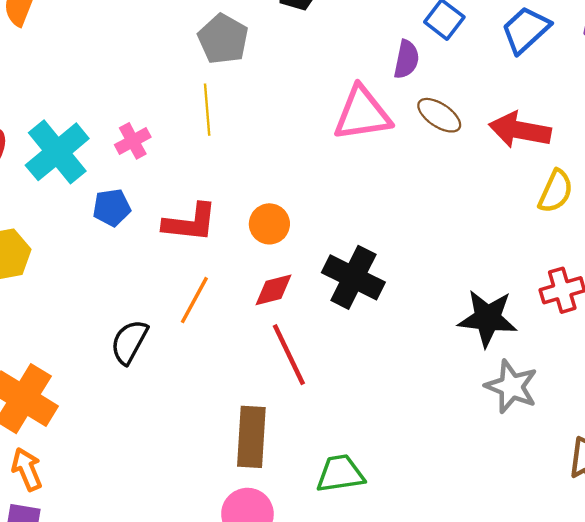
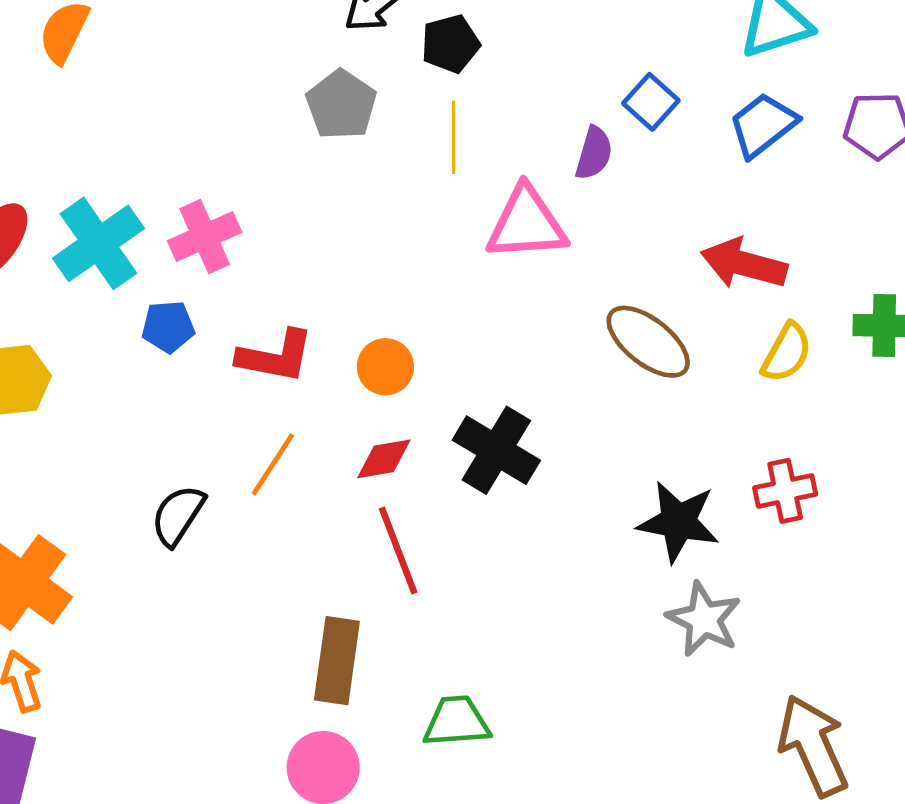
yellow line: (207, 110) -> (454, 137), moved
brown ellipse: (439, 115) -> (648, 342), moved, size x1.4
pink cross: (133, 141) -> (205, 237), size x1.4

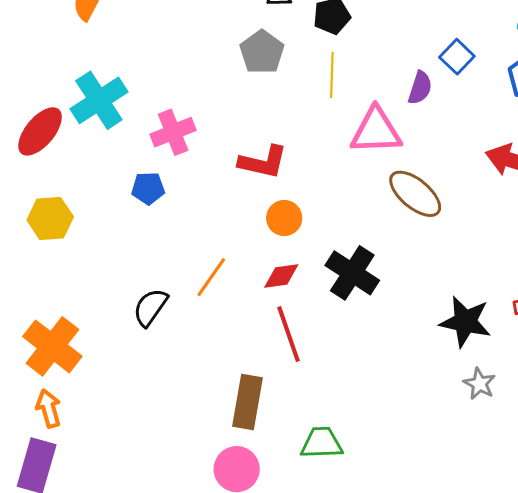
cyan cross: (98, 243) -> (99, 100), moved
brown ellipse: (648, 342) -> (415, 194), moved
red L-shape: (276, 356) -> (263, 162), moved
gray star: (704, 619) -> (479, 384), size x0.7

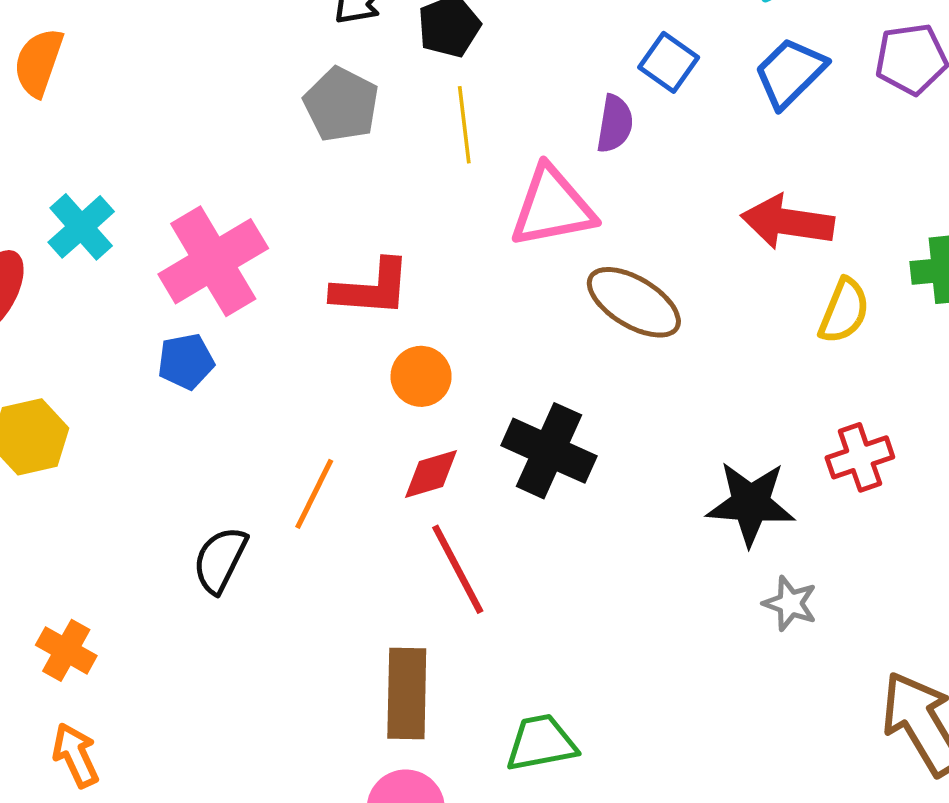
cyan cross: (99, 100) -> (81, 227), size x0.7
pink cross: (173, 132) -> (213, 261), size x1.4
orange cross: (52, 346) -> (66, 650), size x0.6

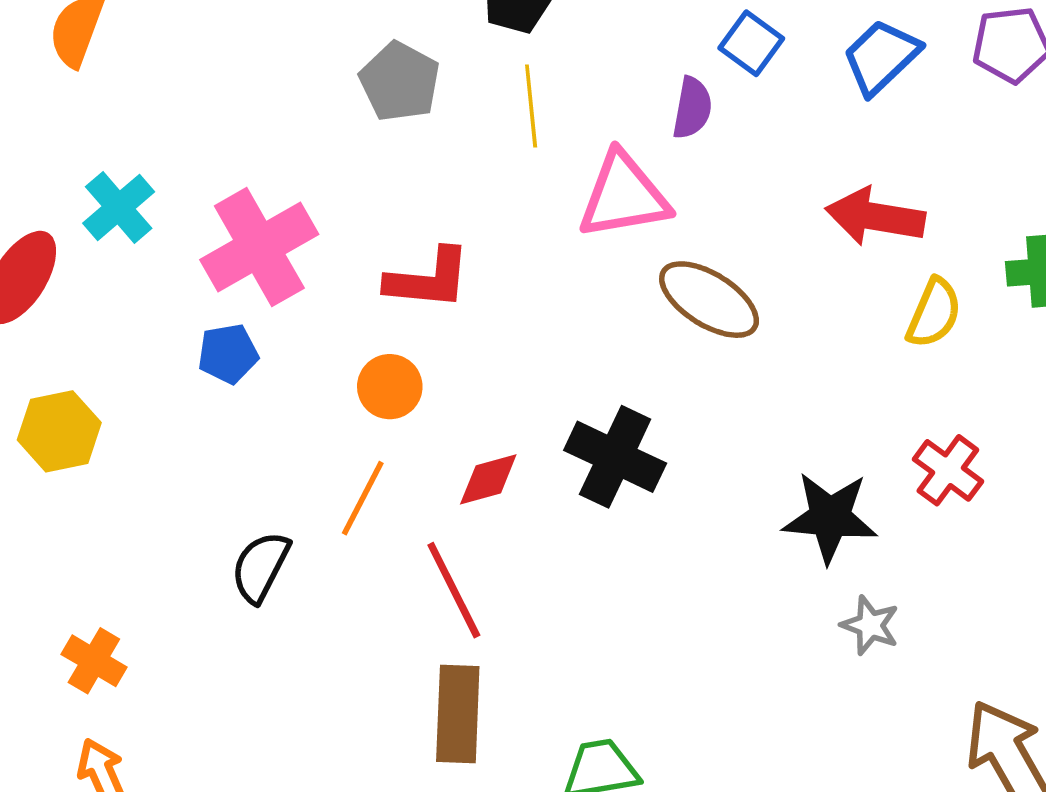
orange circle: (421, 376) -> (390, 387), moved
red cross: (860, 457) -> (948, 470), turned -36
red line: (458, 569) -> (454, 590), moved

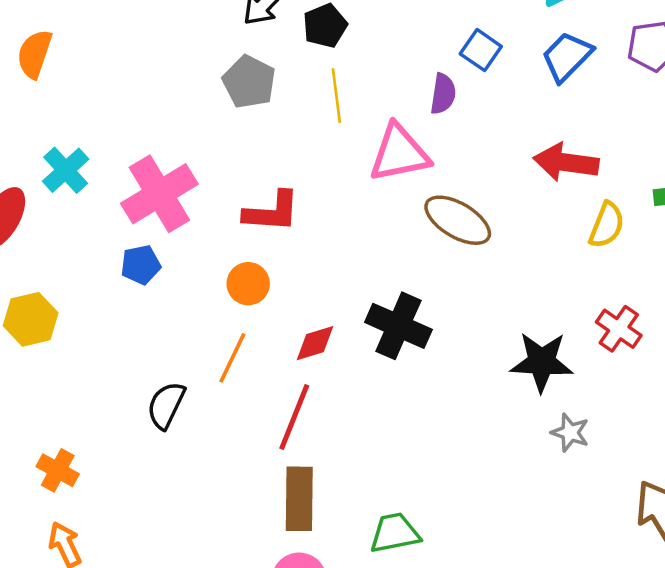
red line: (454, 590) -> (294, 417), turned 50

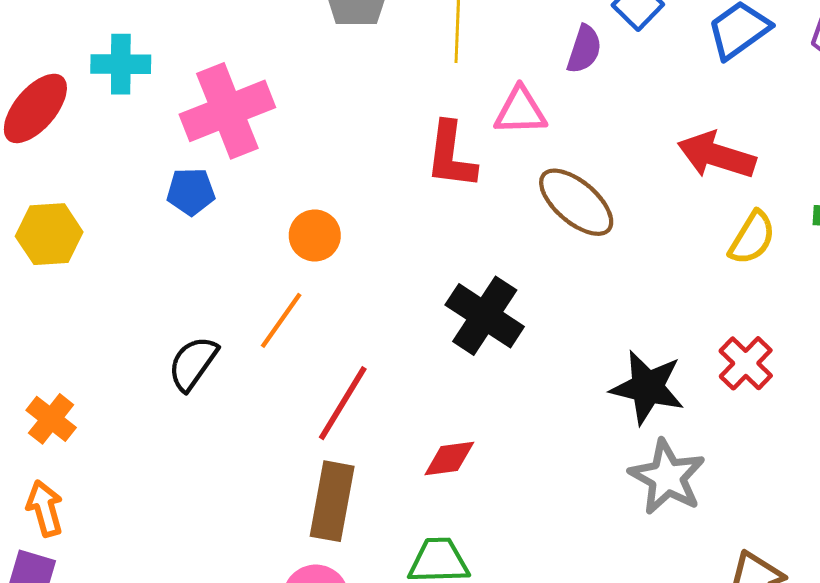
pink triangle: (399, 153) -> (520, 111), size x0.7
cyan cross: (66, 170) -> (121, 64), turned 33
red L-shape: (272, 212) -> (451, 155), moved, turned 84
red diamond: (315, 343) -> (449, 458), moved
gray star: (570, 433) -> (667, 477), size x1.6

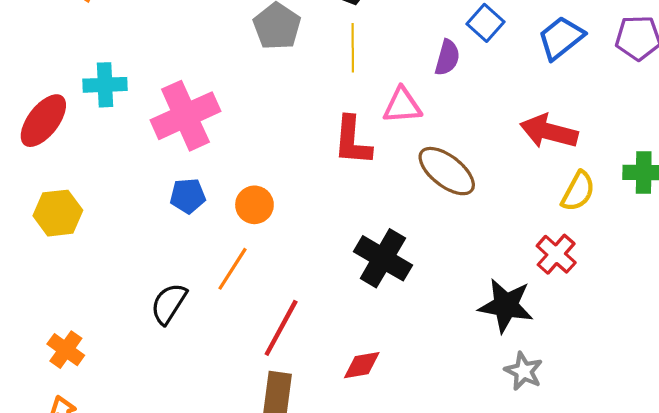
blue pentagon: (191, 192) -> (188, 196), moved
red cross: (746, 363) -> (556, 254), moved
gray star: (667, 477) -> (524, 371), size x0.7

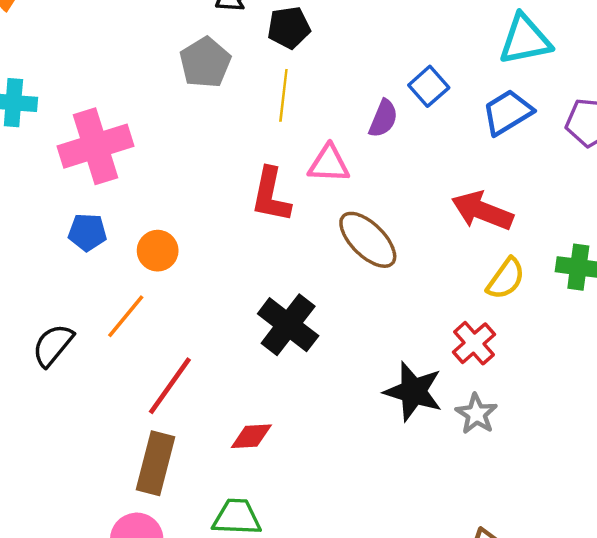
gray star: (524, 371) -> (476, 414), moved

